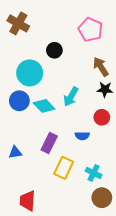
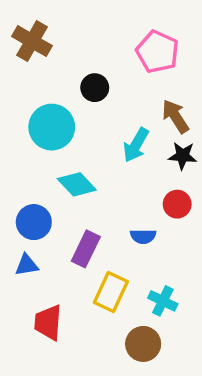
cyan arrow: (71, 97) -> (136, 145), moved
blue circle: (19, 101) -> (34, 222), moved
brown circle: (102, 198) -> (143, 344), moved
red trapezoid: (28, 201) -> (48, 322), moved

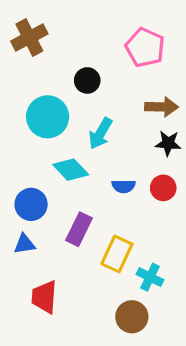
brown cross: (32, 41) -> (29, 38), turned 32
brown arrow: (175, 116) -> (162, 107), turned 124
cyan arrow: (136, 145) -> (100, 133), moved
blue semicircle: (143, 236) -> (124, 186), moved
yellow rectangle: (111, 292) -> (117, 254), moved

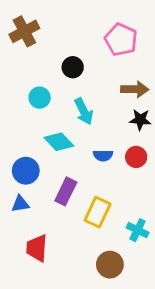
cyan circle: (48, 117) -> (40, 98), size x0.6
cyan arrow: (100, 133) -> (84, 111), turned -56
cyan cross: (150, 277) -> (138, 230), moved

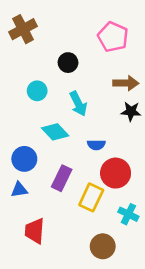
red circle: (136, 157) -> (116, 173), moved, size x1.5

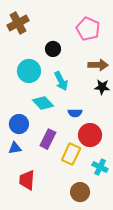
cyan circle: (37, 91) -> (29, 71), size x1.5

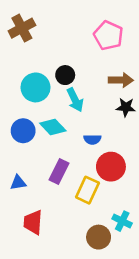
black circle: (53, 49) -> (65, 75), moved
blue circle: (19, 124) -> (23, 131), moved
cyan cross: (100, 167) -> (122, 221), moved

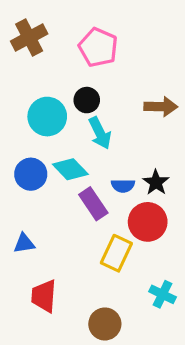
pink pentagon: (108, 36) -> (98, 47), moved
black star: (126, 107) -> (156, 182), moved, turned 30
purple rectangle: (59, 172) -> (93, 204), moved, turned -60
brown circle: (99, 237) -> (105, 324), moved

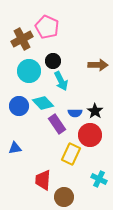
brown cross: (29, 37) -> (22, 39), moved
pink pentagon: (98, 47) -> (47, 27), moved
red trapezoid: (44, 296) -> (43, 180), moved

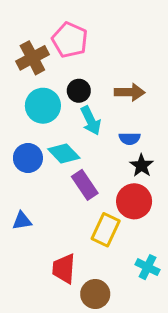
brown arrow: (98, 65) -> (130, 92), moved
blue semicircle: (75, 113) -> (130, 139), moved

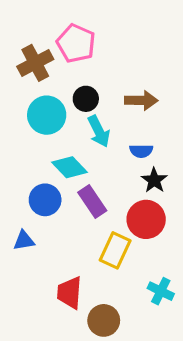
blue circle: (28, 158) -> (45, 200), moved

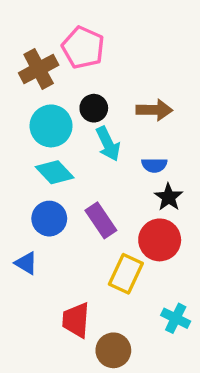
cyan diamond: (69, 167) -> (55, 172), moved
blue triangle: (24, 241) -> (26, 263), turned 40

